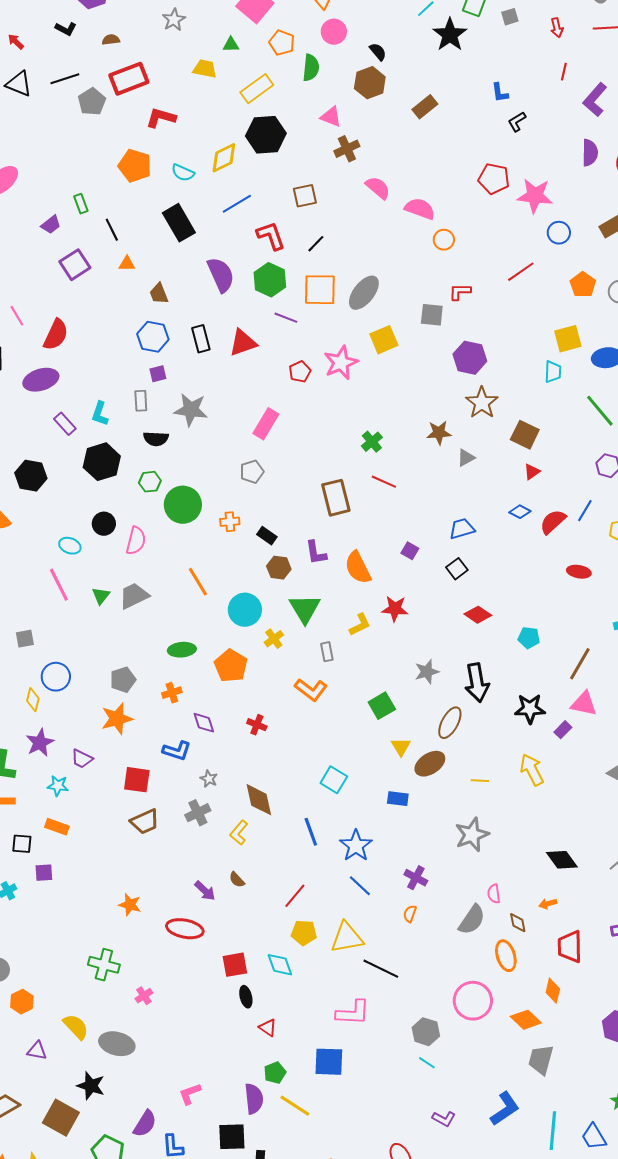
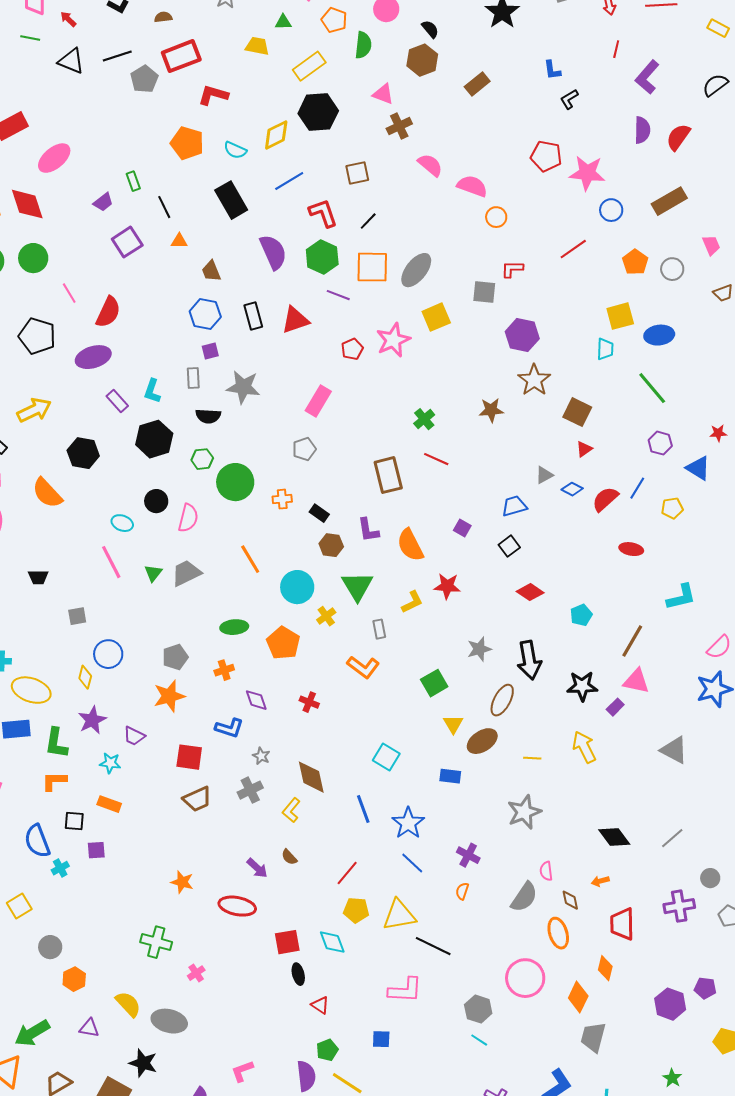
gray triangle: (466, 458) -> (544, 475), moved
cyan pentagon: (529, 638) -> (581, 615), turned -30
orange diamond: (526, 1020) -> (578, 997), turned 72
blue square: (329, 1062) -> (381, 1039), size x0.6

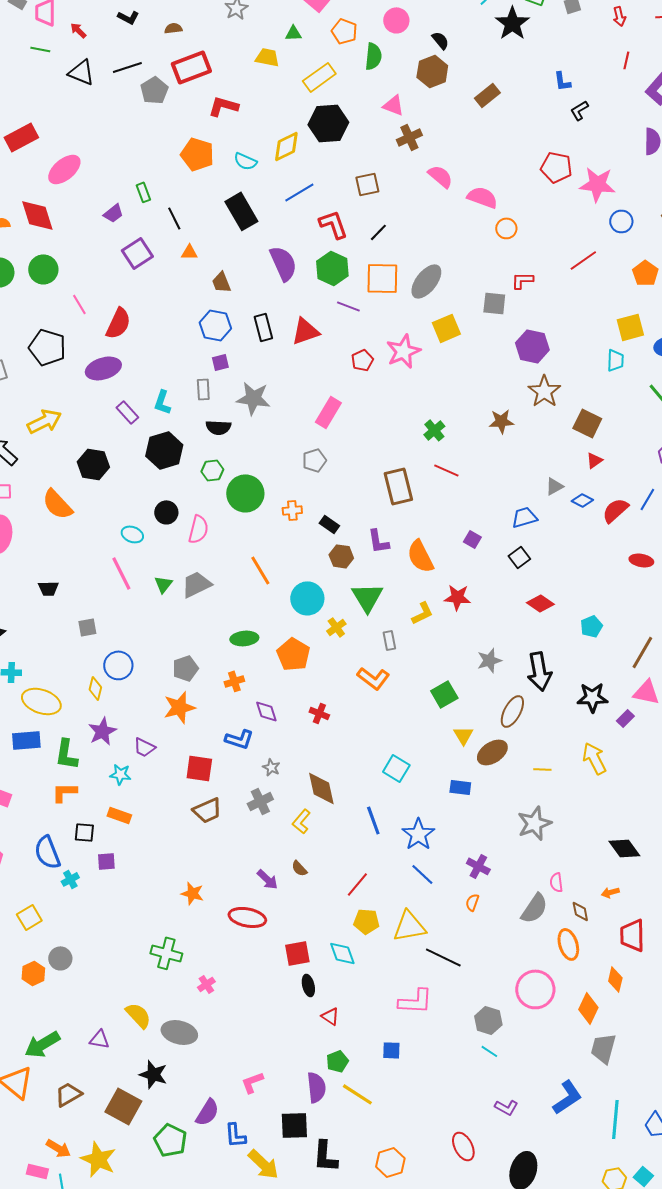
orange hexagon: (74, 979) -> (33, 973), moved

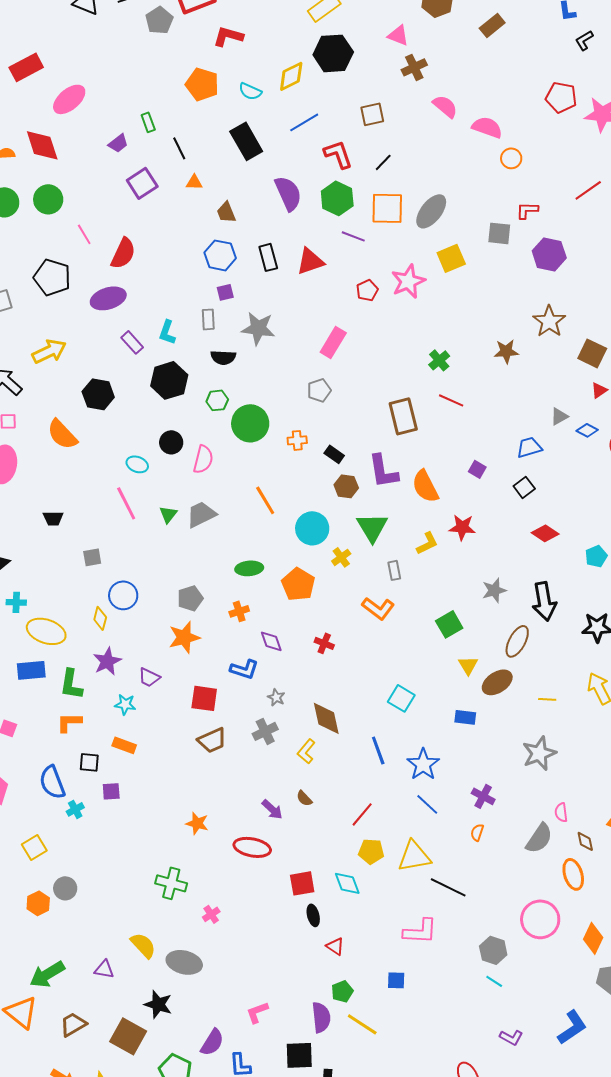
purple hexagon: (532, 346) -> (549, 254), moved
purple L-shape: (378, 541) -> (383, 471), size x1.4

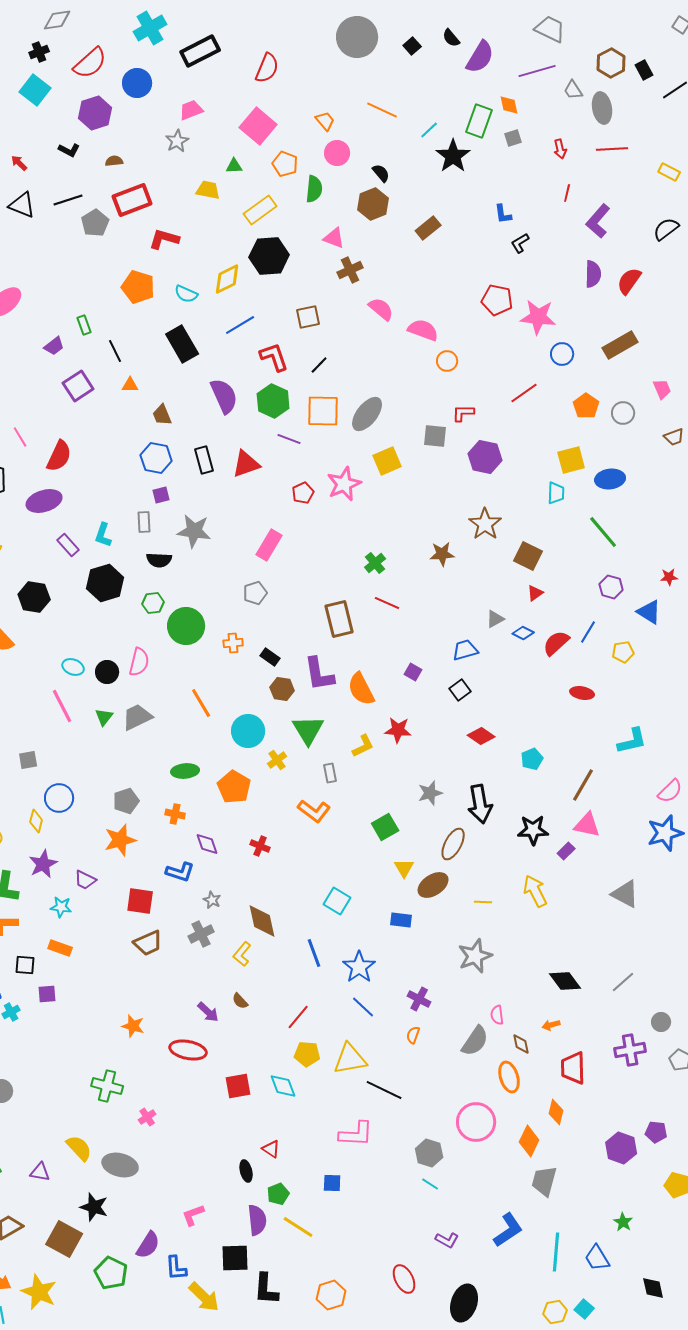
black circle: (171, 442) -> (107, 672), moved
orange cross: (239, 611) -> (175, 814), turned 30
black ellipse: (313, 915) -> (246, 1171), moved

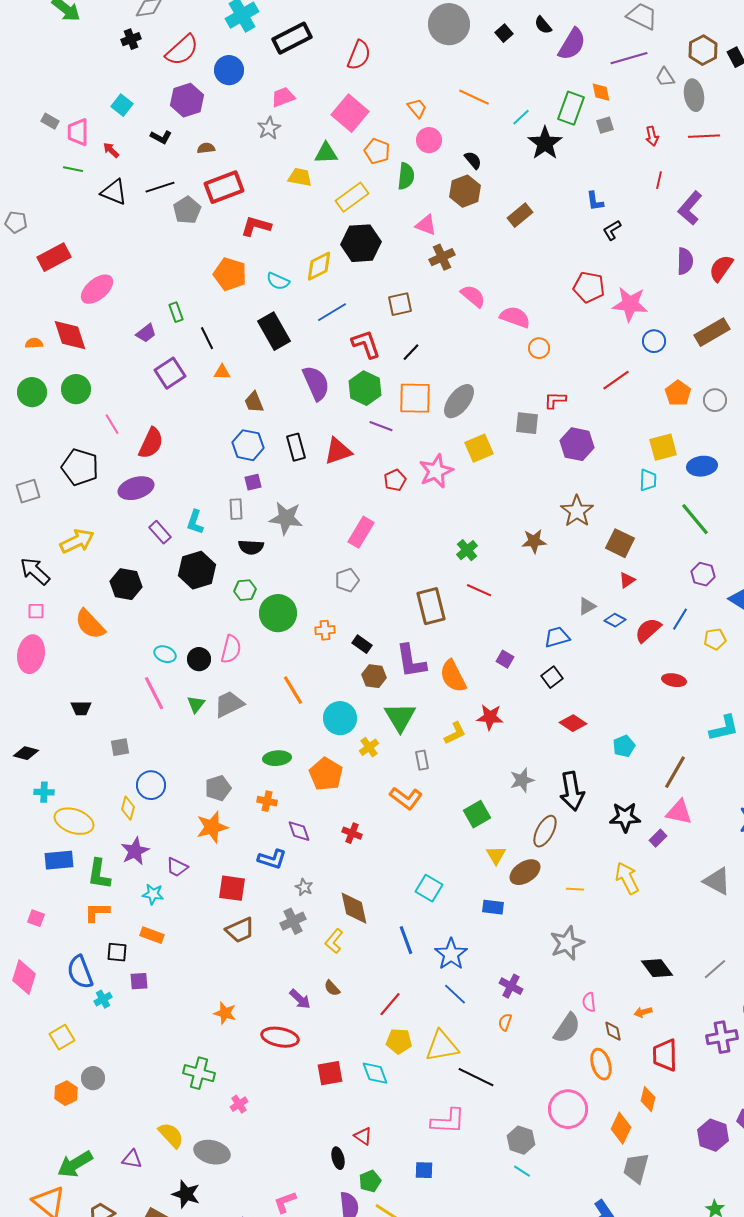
cyan square: (35, 90) -> (122, 105), moved, size x0.7
green triangle: (234, 166) -> (326, 153), size x1.4

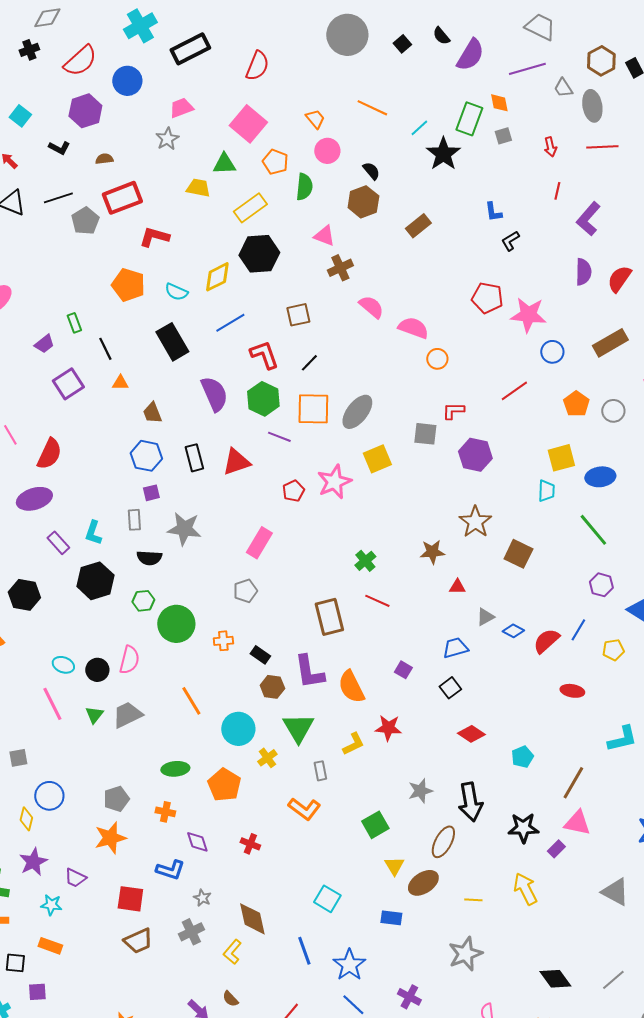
red triangle: (627, 580) -> (457, 587), moved, turned 36

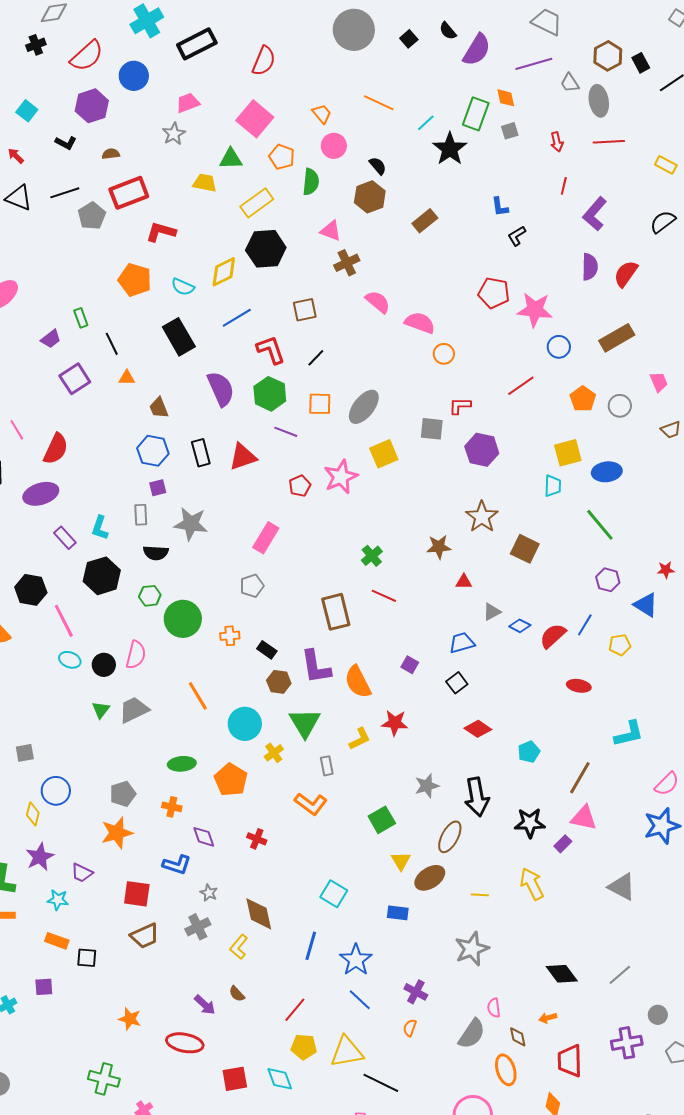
orange square: (313, 409) -> (320, 404), size x0.7
pink line: (52, 704) -> (64, 621), moved
blue line: (304, 951) -> (311, 946), turned 36
black square: (15, 963) -> (87, 958), moved

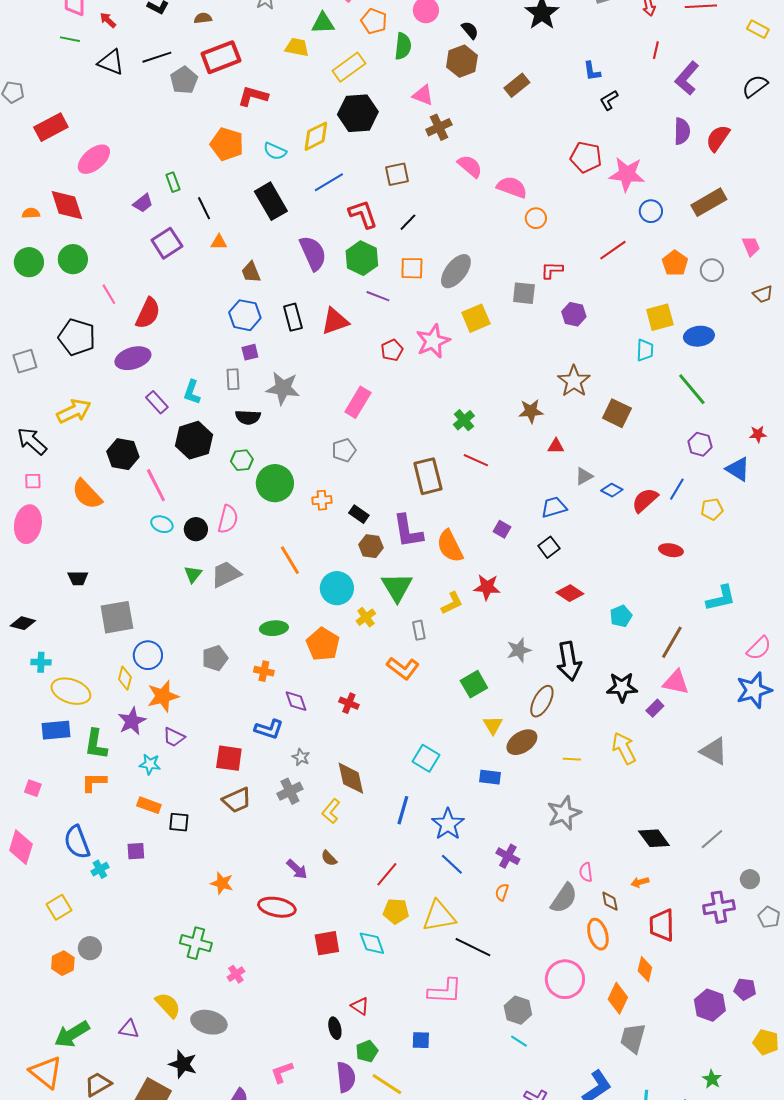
purple hexagon: (482, 450) -> (574, 314), size x0.7
gray square: (25, 753) -> (117, 617), size x1.8
orange star: (117, 833) -> (163, 696), moved

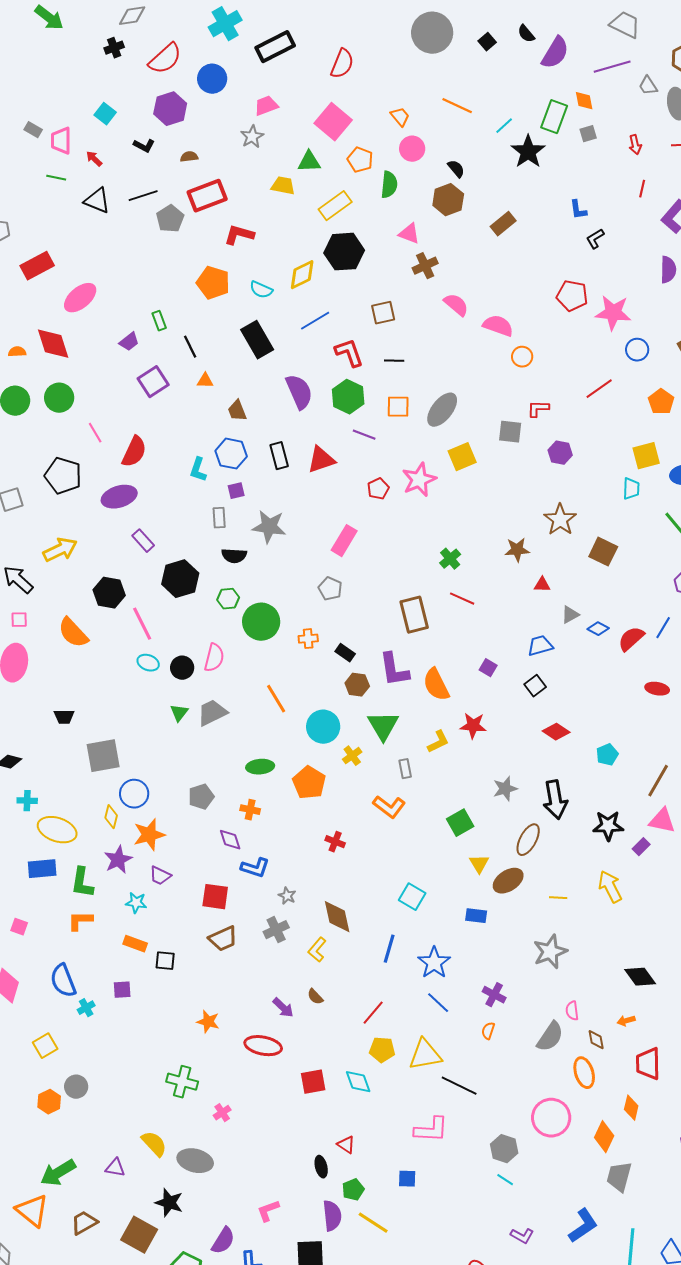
black line: (408, 222) -> (394, 361), turned 48
cyan L-shape: (192, 392) -> (198, 470), moved
gray pentagon: (344, 450) -> (330, 589), turned -30
purple diamond: (296, 701) -> (230, 840), moved

